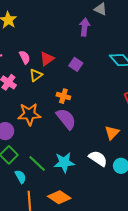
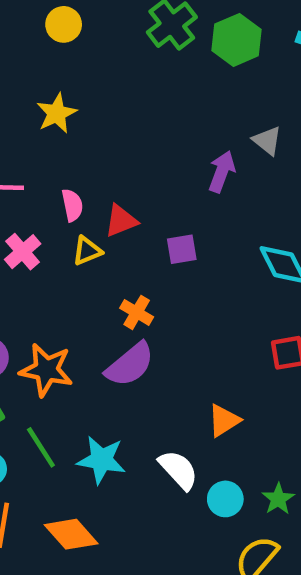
purple square: (76, 64) -> (182, 249), turned 32
orange star: (29, 114) -> (46, 370), moved
purple semicircle: (66, 119) -> (130, 365), turned 75

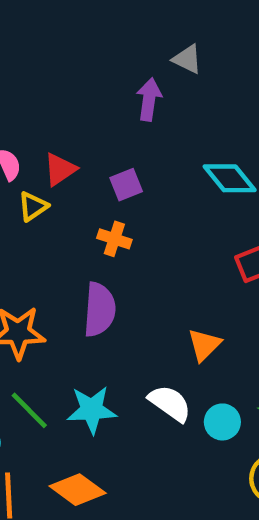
orange cross: (137, 312) -> (114, 239), moved
purple semicircle: (130, 365) -> (99, 310), turned -34

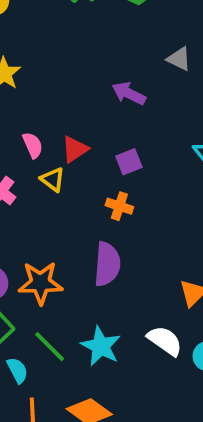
purple arrow: (149, 99) -> (129, 93), moved, turned -72
yellow triangle: (33, 206) -> (53, 180), turned -48
cyan star: (92, 410) -> (101, 346), turned 30

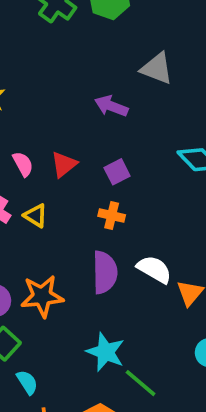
gray triangle: (179, 59) -> (157, 68), size x1.4
yellow triangle: (53, 180) -> (36, 216), moved
white semicircle: (165, 341) -> (154, 269), moved
green line: (50, 347) -> (141, 383), moved

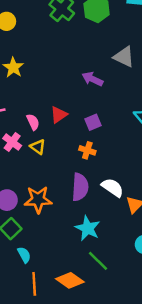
pink semicircle: (23, 164) -> (33, 122), moved
cyan star: (106, 352) -> (88, 228), moved

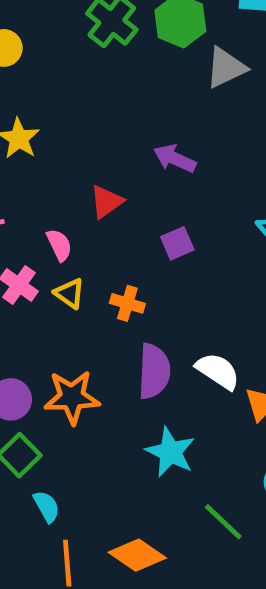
gray triangle: (124, 57) -> (226, 68), moved, turned -50
red triangle: (59, 115) -> (106, 202), moved
orange cross: (87, 150) -> (127, 303), moved
green line: (98, 261) -> (223, 522), moved

